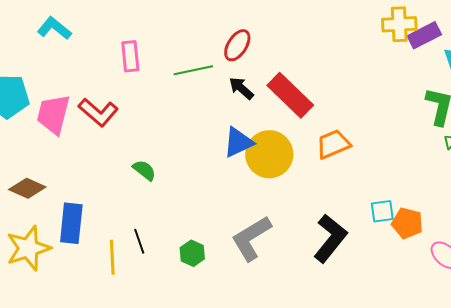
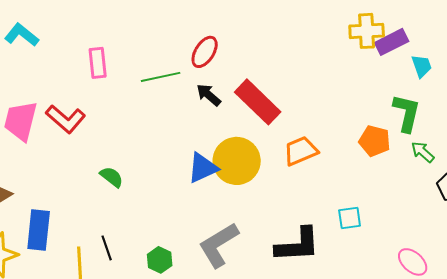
blue triangle: (238, 142) -> (203, 168), moved
orange pentagon: (407, 223) -> (375, 141), moved
black L-shape: (330, 238) -> (298, 245), turned 48

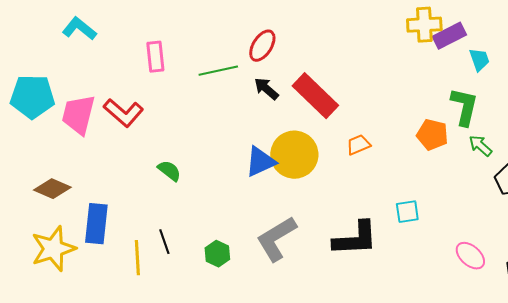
orange trapezoid: (301, 151) -> (358, 145), size x0.7

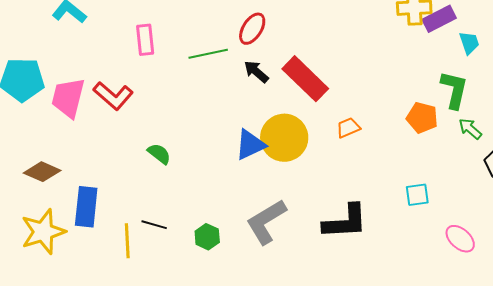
cyan square: (407, 212) -> (417, 195), moved
black line: (164, 242) -> (154, 225), turned -55

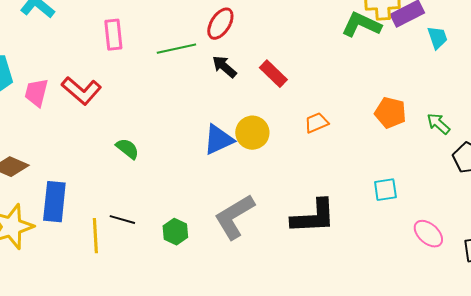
red rectangle: (305, 79) -> (273, 74), size x0.6
green L-shape: (454, 90) -> (361, 25), moved, turned -78
pink trapezoid: (68, 98) -> (36, 93), size x0.7
yellow circle: (284, 138) -> (252, 133), size x0.7

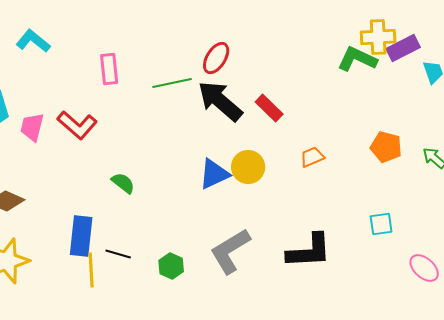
black arrow: (224, 67) -> (220, 101), size x1.8
blue rectangle: (54, 202) -> (81, 236), moved

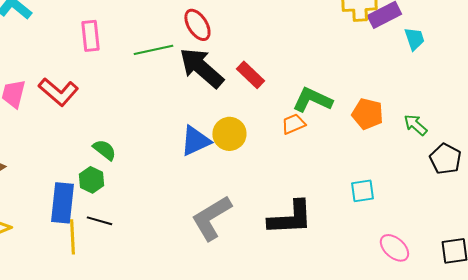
red ellipse: (216, 58) -> (197, 25), turned -64
green L-shape: (357, 59) -> (312, 100), moved
green hexagon: (171, 266) -> (91, 180), moved
pink ellipse: (424, 268) -> (394, 248), moved

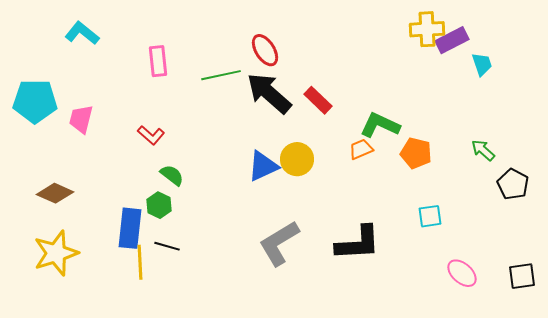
red L-shape: (58, 92) -> (151, 135), moved, size x0.7
orange pentagon: (367, 114) -> (416, 153), moved

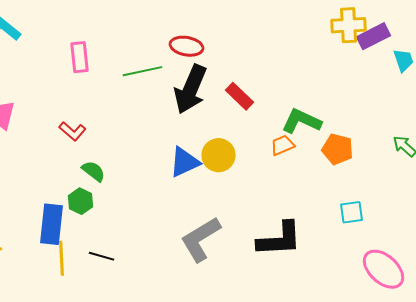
red ellipse: (265, 50) -> (186, 46), turned -48
black arrow: (269, 93) -> (190, 89), turned -108
black line: (167, 246) -> (102, 256), moved
pink ellipse: (462, 273) -> (384, 269), size x1.4

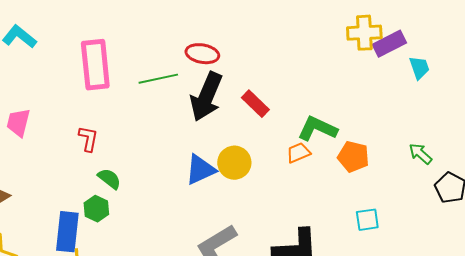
pink rectangle: (80, 57) -> (95, 65), size x1.6
red L-shape: (72, 131) -> (88, 139), turned -120

